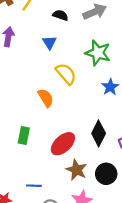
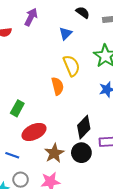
orange semicircle: (46, 98) -> (58, 86), moved
red ellipse: (63, 144) -> (34, 132), moved
black circle: (106, 174) -> (81, 153), moved

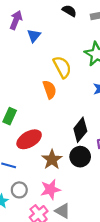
blue triangle: (66, 33) -> (34, 36), moved

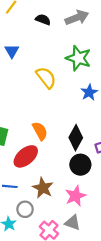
orange semicircle: (50, 90) -> (40, 131), moved
brown star: (52, 160) -> (43, 188), moved
pink star: (50, 189) -> (76, 196), moved

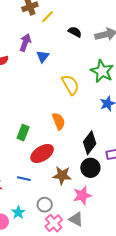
orange semicircle: (40, 131) -> (59, 121), moved
brown star: (43, 188) -> (62, 175), moved, turned -30
gray circle: (25, 209) -> (45, 205), moved

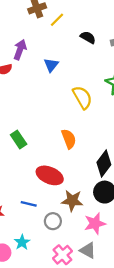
purple arrow: (25, 43) -> (20, 50), moved
green rectangle: (23, 133) -> (19, 140), moved, turned -56
red ellipse: (42, 153) -> (50, 175), turned 55
gray circle: (45, 205) -> (53, 221), moved

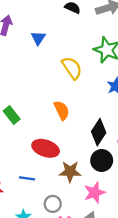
gray circle: (53, 221) -> (53, 204), moved

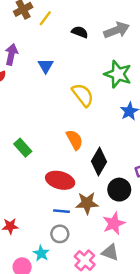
black diamond: (99, 132) -> (99, 162), moved
blue line: (27, 178) -> (61, 211), moved
gray circle: (53, 204) -> (60, 234), moved

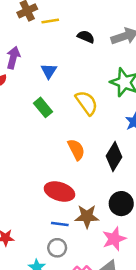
yellow line: (45, 18) -> (50, 21), turned 42
green rectangle: (23, 148) -> (43, 107), moved
black diamond: (99, 162) -> (114, 156), moved

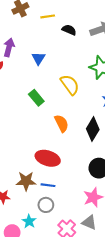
yellow line: (50, 21) -> (48, 16), moved
green rectangle: (43, 107) -> (36, 98), moved
brown star: (87, 216) -> (26, 181), moved

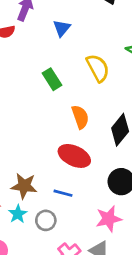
red ellipse: (48, 158) -> (74, 156), moved
blue line: (48, 185) -> (63, 193), moved
cyan star: (29, 221) -> (18, 214), moved

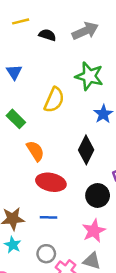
yellow semicircle: (98, 68) -> (54, 100), turned 65
orange semicircle: (80, 117) -> (35, 151), moved
gray circle: (46, 220) -> (46, 254), moved

